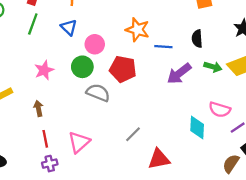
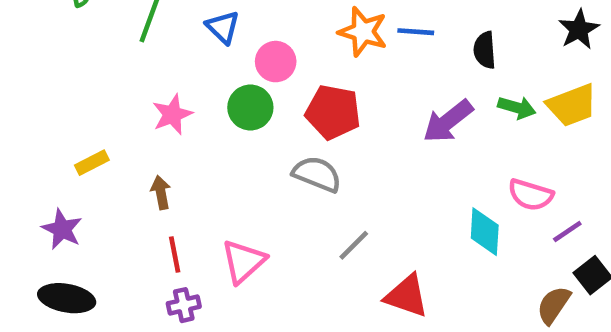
blue line: (163, 47) -> (416, 32), moved
gray semicircle: (98, 93) -> (317, 174), moved
red triangle: (159, 159) -> (407, 296), turned 30

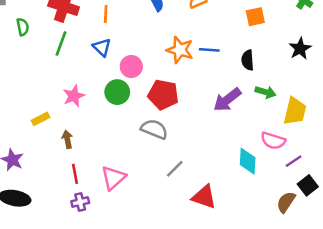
yellow trapezoid: (572, 105) -> (295, 111), moved, turned -56
yellow rectangle: (92, 163) -> (41, 119), moved

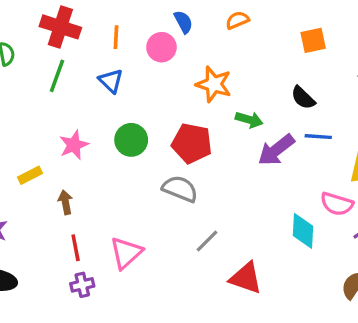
blue line: (209, 50) -> (318, 137), moved
black semicircle: (248, 60) -> (303, 98), turned -42
pink circle: (131, 67) -> (161, 47), moved
green arrow: (265, 92) -> (249, 120), moved

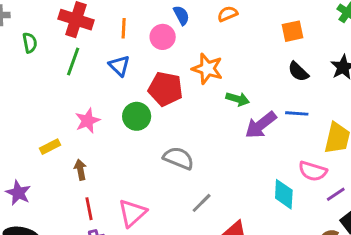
black semicircle: (303, 98) -> (298, 72), moved
red pentagon: (192, 143) -> (165, 89), moved

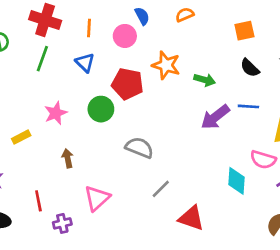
green arrow: (238, 99) -> (205, 80), moved
brown arrow: (80, 170) -> (68, 158), moved
red line: (89, 209) -> (38, 201), moved

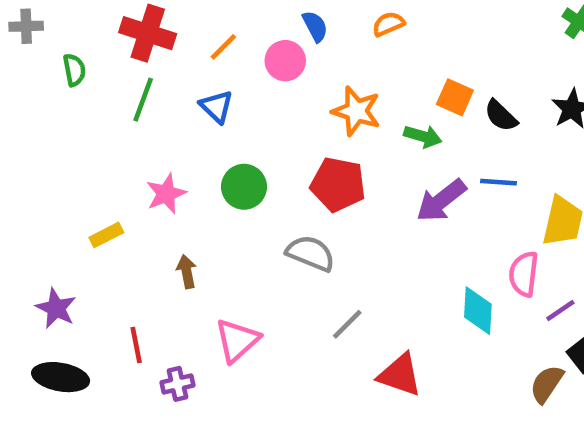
orange line: (89, 28) -> (223, 47), turned 42
orange square: (244, 31) -> (455, 97), moved, turned 36
red pentagon: (127, 84) -> (338, 184), moved
pink semicircle: (263, 160) -> (524, 274), turned 80

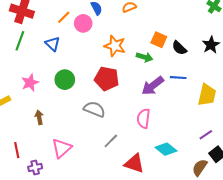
orange line: (223, 47) -> (64, 17), moved
pink semicircle: (524, 274) -> (143, 118), moved
cyan diamond: (478, 311) -> (166, 149), moved, turned -55

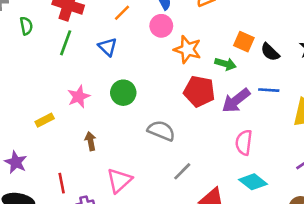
pink circle: (83, 23) -> (161, 26), moved
red pentagon: (107, 79) -> (199, 91), moved
pink semicircle: (143, 118) -> (244, 142), moved

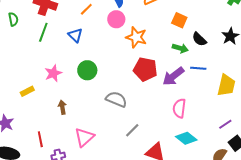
orange square: (244, 42) -> (179, 20), moved
green arrow: (225, 64) -> (180, 48), moved

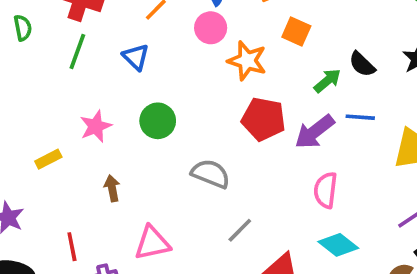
orange square: (179, 20) -> (296, 31), moved
green arrow: (180, 48) -> (327, 81), turned -56
pink triangle: (84, 137) -> (152, 243), turned 30

